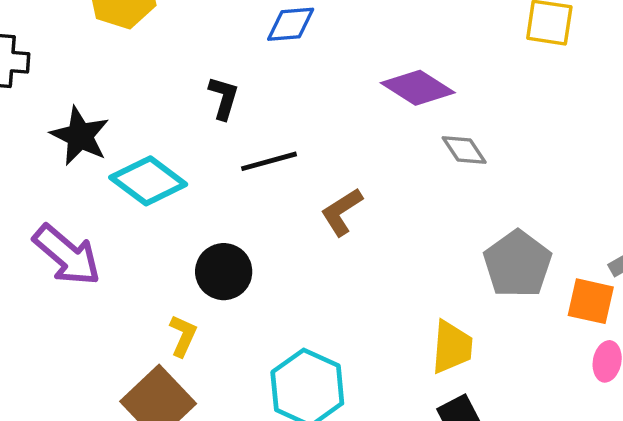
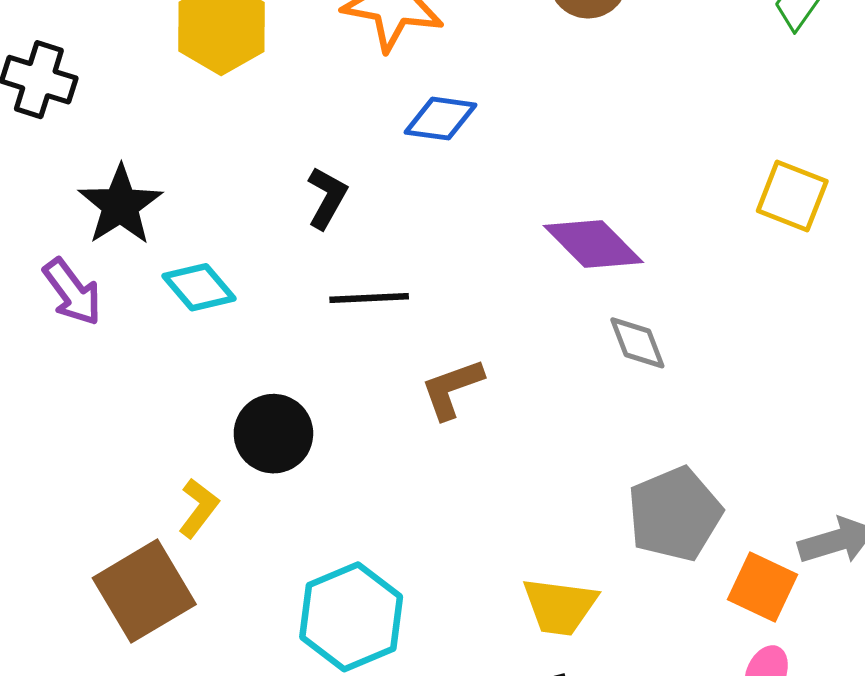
cyan diamond: (148, 181) -> (199, 287), size x0.7
purple arrow: (67, 255) -> (72, 292), moved, size x0.7
yellow trapezoid: (452, 347) -> (560, 606), turned 80

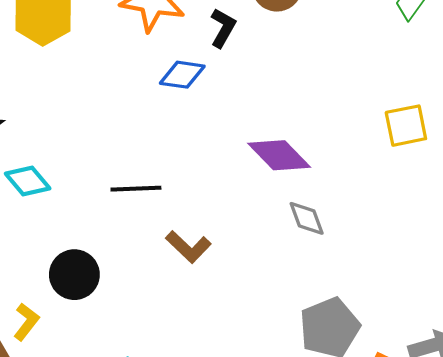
yellow square: (792, 196) -> (406, 126), turned -33
black L-shape: (327, 198) -> (223, 28), moved
brown L-shape: (452, 389) -> (188, 247), turned -117

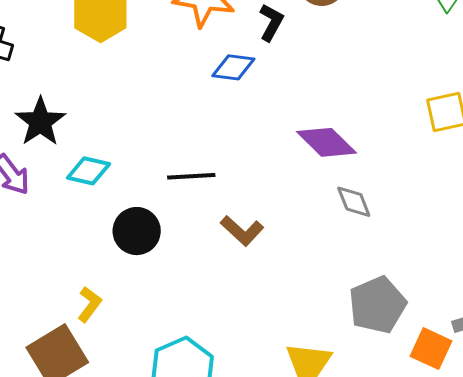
cyan diamond: (28, 181) -> (88, 171), turned -36
black circle: (74, 275) -> (137, 231), moved

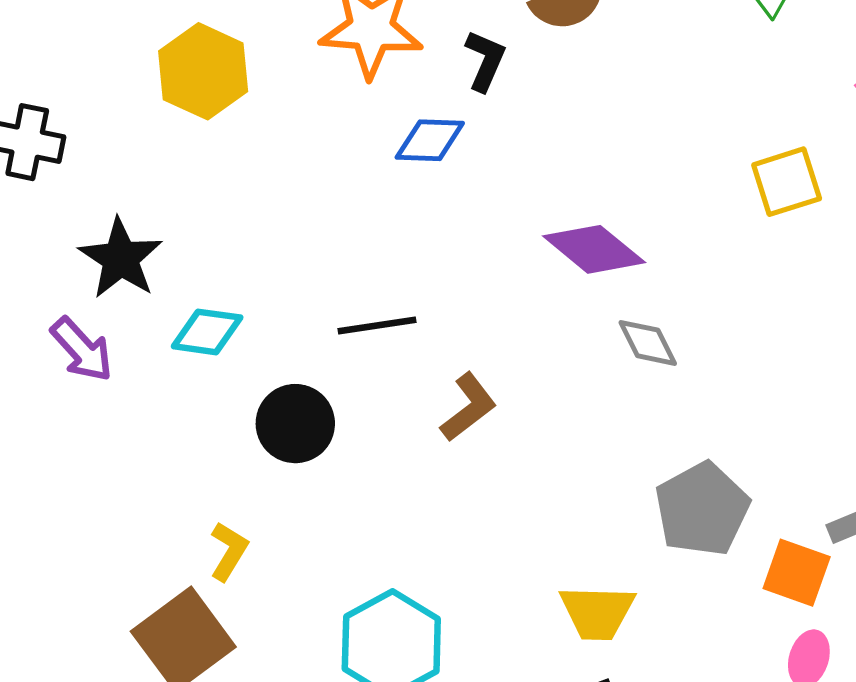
brown L-shape: (242, 231) -> (468, 407), turned -75

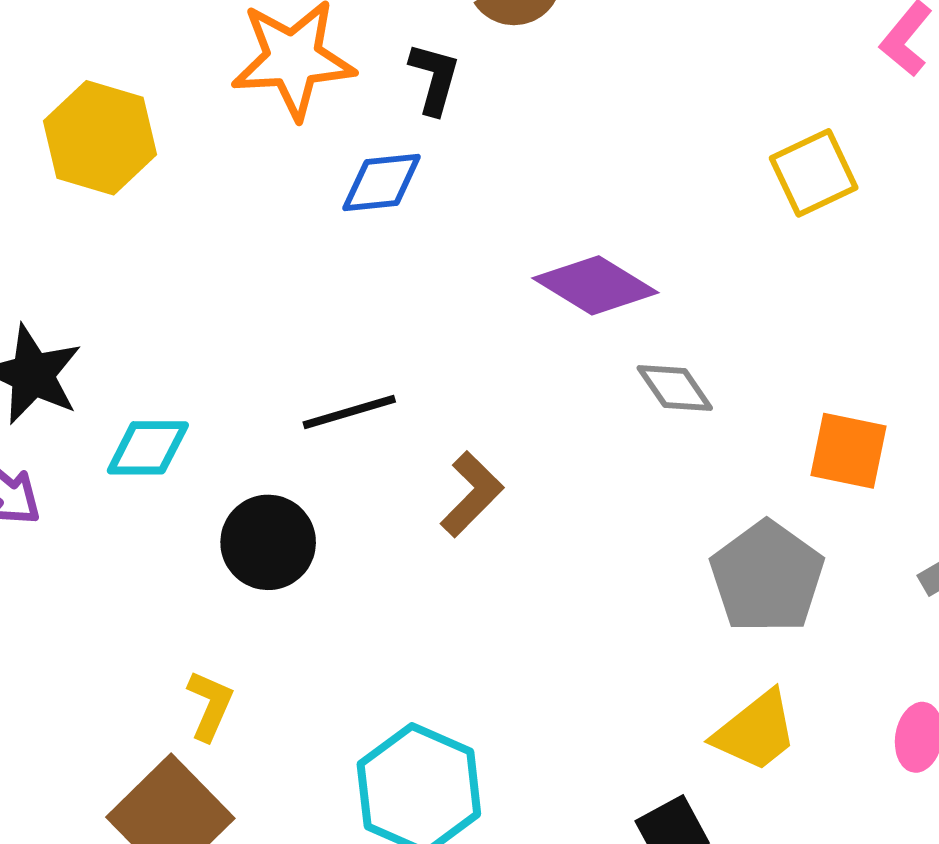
orange square: (797, 573) -> (849, 451), moved
yellow trapezoid: (597, 612) -> (756, 731), moved, turned -32

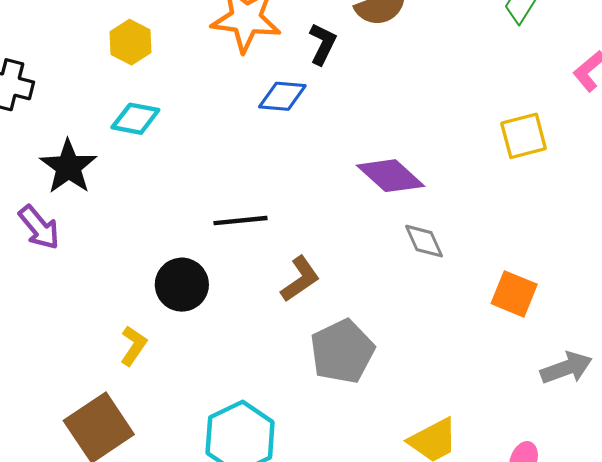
yellow hexagon: (100, 138) -> (130, 42), size x0.7
cyan diamond: (148, 448) -> (135, 119), moved
gray pentagon: (767, 577) -> (342, 351), moved
yellow L-shape: (210, 706) -> (133, 346), moved

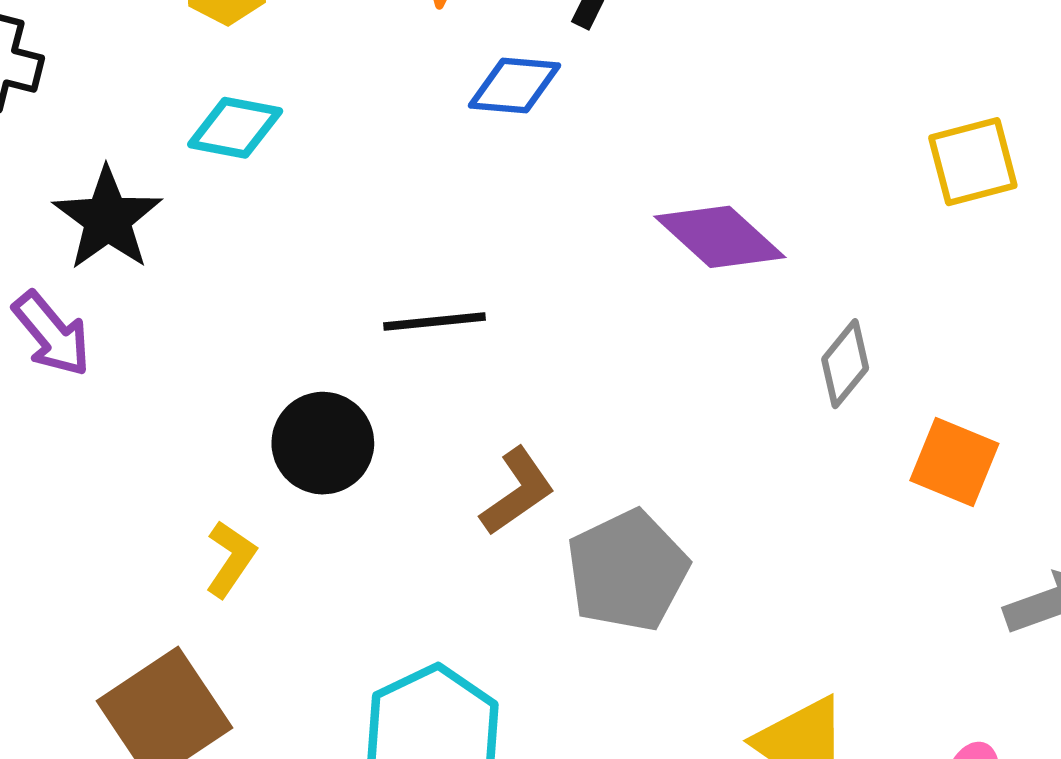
gray diamond: (424, 241) -> (845, 364), moved, turned 63
brown L-shape: (300, 279) -> (517, 491), moved

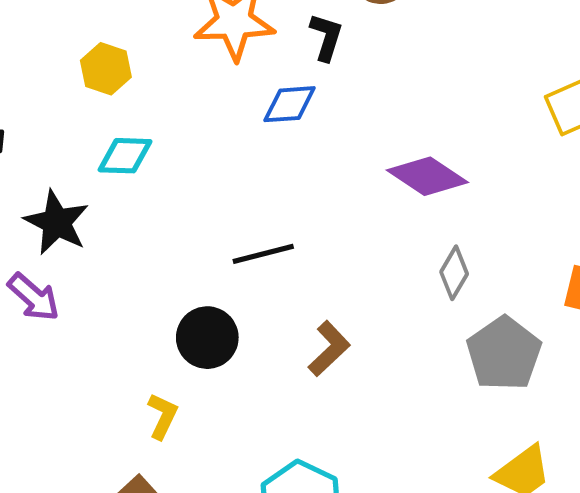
gray diamond: (845, 364) -> (454, 273), moved
gray pentagon: (627, 571) -> (504, 354), moved

